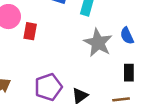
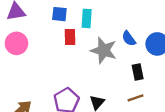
red rectangle: (30, 31) -> (70, 37), moved

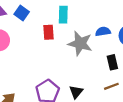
blue square: (59, 14) -> (22, 13), moved, turned 32
blue semicircle: (129, 38) -> (103, 32), turned 120

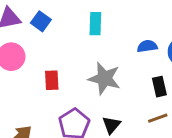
red rectangle: (49, 32) -> (52, 80), moved
gray star: (80, 44) -> (104, 79), moved

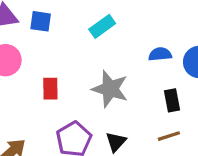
blue square: (41, 21) -> (41, 21), turned -30
cyan rectangle: (95, 24) -> (102, 26), turned 50

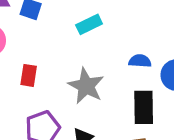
black rectangle: (172, 100) -> (144, 107), size x1.5

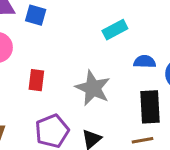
cyan rectangle: (89, 24) -> (115, 30), moved

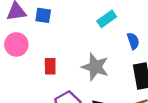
blue semicircle: (145, 62) -> (133, 41), turned 77

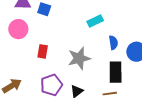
gray star: (95, 67) -> (79, 58), turned 30

